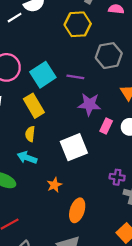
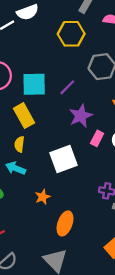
cyan square: (43, 75) -> (34, 84), turned 30
purple line: (75, 77) -> (67, 87), turned -56
purple star: (89, 104) -> (81, 116), turned -30

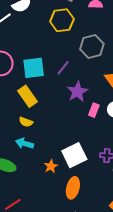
yellow semicircle: (19, 144) -> (26, 122), turned -72
white square: (64, 159) -> (74, 155), moved

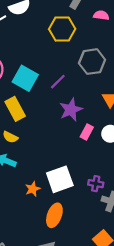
cyan square: (34, 68) -> (25, 78), turned 30

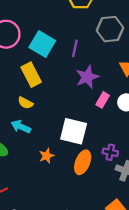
purple line: (58, 82) -> (75, 48), turned -35
white square: (60, 179) -> (74, 131), moved, turned 32
orange ellipse: (54, 215) -> (83, 162), moved

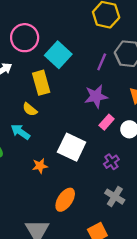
purple line: (75, 48) -> (102, 62), moved
purple cross: (110, 152) -> (111, 162), moved, turned 32
orange ellipse: (83, 162) -> (65, 200), moved

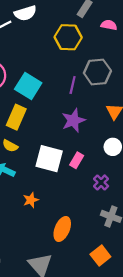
yellow rectangle: (41, 83) -> (16, 117), turned 50
pink rectangle: (107, 122) -> (77, 160), moved
white square: (72, 147) -> (49, 159), moved

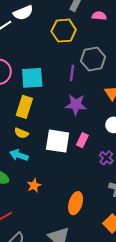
cyan square: (28, 86) -> (32, 78), turned -30
purple star: (73, 120) -> (76, 105), turned 30
orange star: (31, 200) -> (34, 185), moved

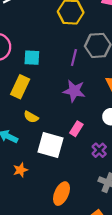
cyan square: (32, 78) -> (32, 58), size x0.7
yellow semicircle: (21, 133) -> (31, 117), moved
white square: (58, 141) -> (51, 145), moved

